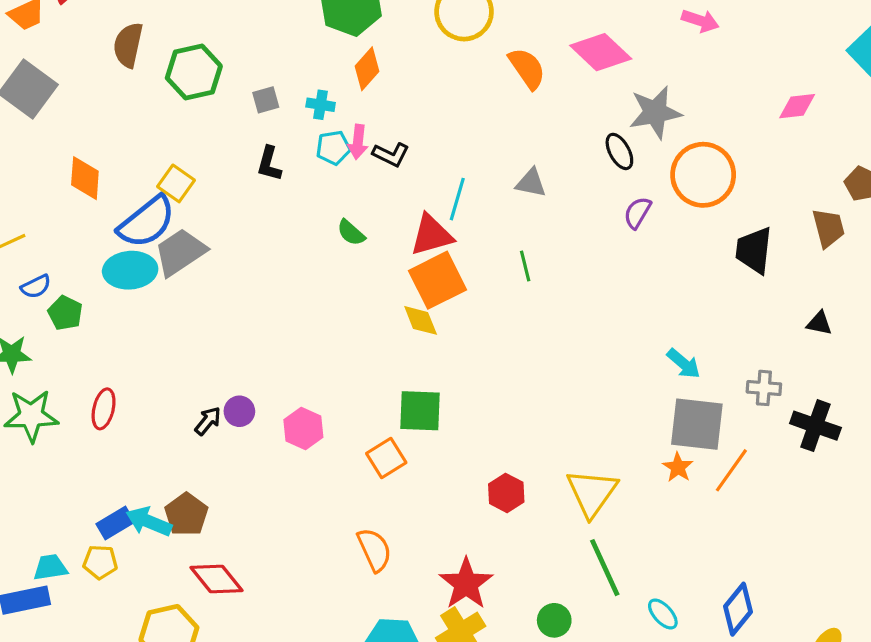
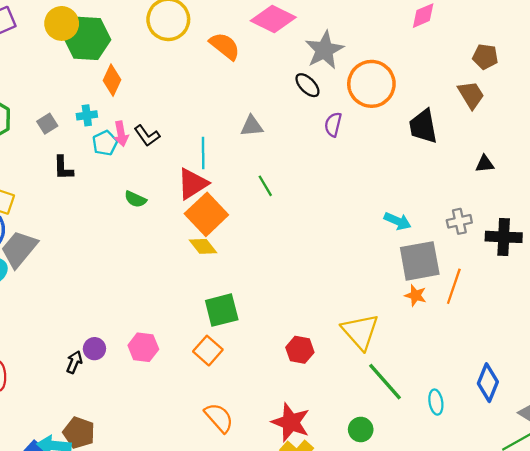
black L-shape: (391, 155) -> (147, 136), turned 45
cyan ellipse: (663, 614) -> (436, 402), turned 50

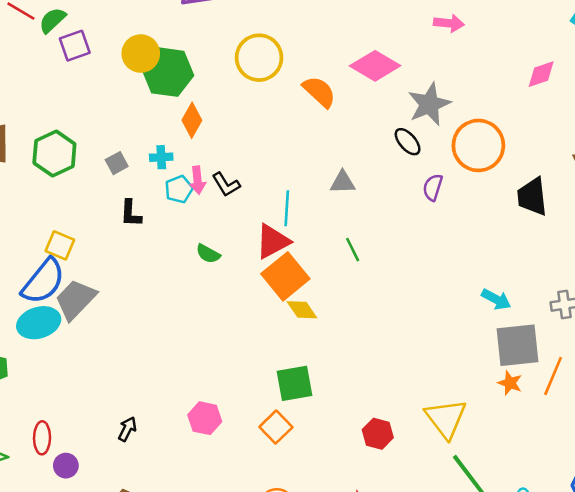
yellow diamond: (203, 246) -> (302, 310), moved
purple circle: (94, 349) -> (66, 466), moved

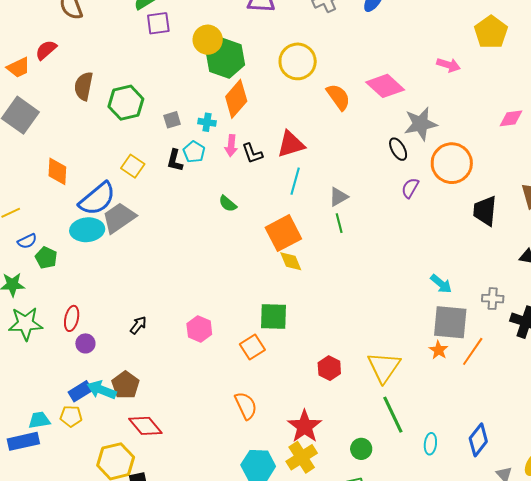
orange diamond: (192, 120) -> (236, 99), size x1.4
gray triangle: (343, 182) -> (338, 197), moved, turned -40
cyan pentagon: (179, 189) -> (194, 152), moved, turned -30
red triangle: (273, 241) -> (291, 144), moved
yellow square: (60, 245) -> (133, 166), moved

